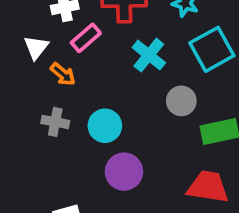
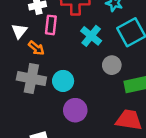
pink rectangle: (86, 38) -> (51, 25), turned -42
gray cross: (55, 122) -> (31, 79), size x1.6

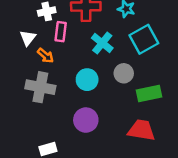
cyan circle: (63, 81) -> (87, 80), moved

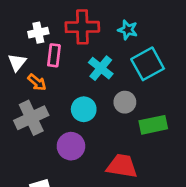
gray cross: (40, 87) -> (31, 118), turned -36
purple circle: (86, 120) -> (71, 146), moved
red trapezoid: (141, 130) -> (122, 166), moved

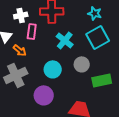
cyan star: (128, 30) -> (95, 13), moved

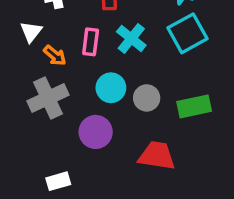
pink rectangle: (32, 31) -> (91, 42), moved
gray circle: (82, 64) -> (147, 98), moved

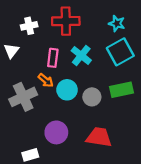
orange arrow: (55, 55) -> (46, 80), moved
green rectangle: (194, 106) -> (122, 90), moved
purple circle: (96, 132) -> (56, 132), moved

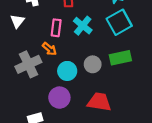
cyan circle: (67, 90) -> (67, 71), moved

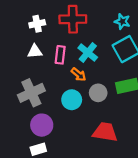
white triangle: (17, 21) -> (35, 51), moved, turned 48
orange arrow: (49, 49) -> (79, 74), moved
purple circle: (59, 98) -> (42, 125), moved

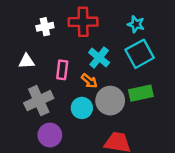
white triangle: (35, 51) -> (26, 61), moved
pink rectangle: (60, 55) -> (62, 70), moved
gray circle: (98, 93) -> (110, 101), size x1.5

